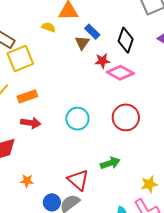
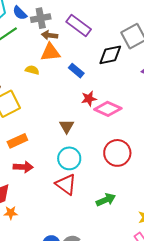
black diamond: (126, 40) -> (110, 55), moved, turned 65
brown triangle: (82, 43) -> (67, 126), moved
red triangle: (78, 180) -> (66, 184), moved
orange star: (27, 181) -> (11, 213), moved

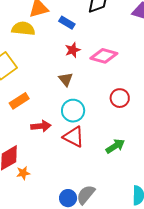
yellow semicircle: (32, 70) -> (23, 29), size x1.6
red star: (89, 99) -> (73, 50), moved
red circle: (117, 153) -> (120, 98), size x0.7
red arrow: (23, 167) -> (41, 126), moved

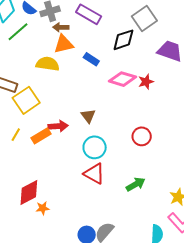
red star: (73, 50) -> (146, 82), moved
pink diamond: (104, 56) -> (123, 79), moved
red arrow: (41, 126) -> (58, 126), moved

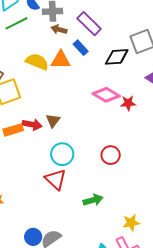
orange triangle: (64, 44) -> (61, 60), moved
blue rectangle: (91, 59) -> (81, 48), moved
brown triangle: (88, 116) -> (53, 121), moved

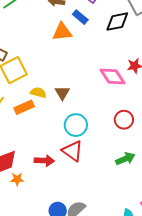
yellow semicircle: (37, 62) -> (38, 92), moved, size x0.7
pink diamond: (106, 95) -> (113, 77), moved, turned 32
red arrow: (32, 125) -> (44, 161), moved
green arrow: (93, 200) -> (125, 159), moved

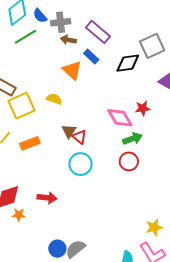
orange triangle: (62, 32) -> (72, 70), turned 45
yellow semicircle: (38, 92) -> (54, 99), moved
red triangle: (72, 151) -> (79, 137), moved, size x0.7
green arrow: (125, 159) -> (132, 139), moved

